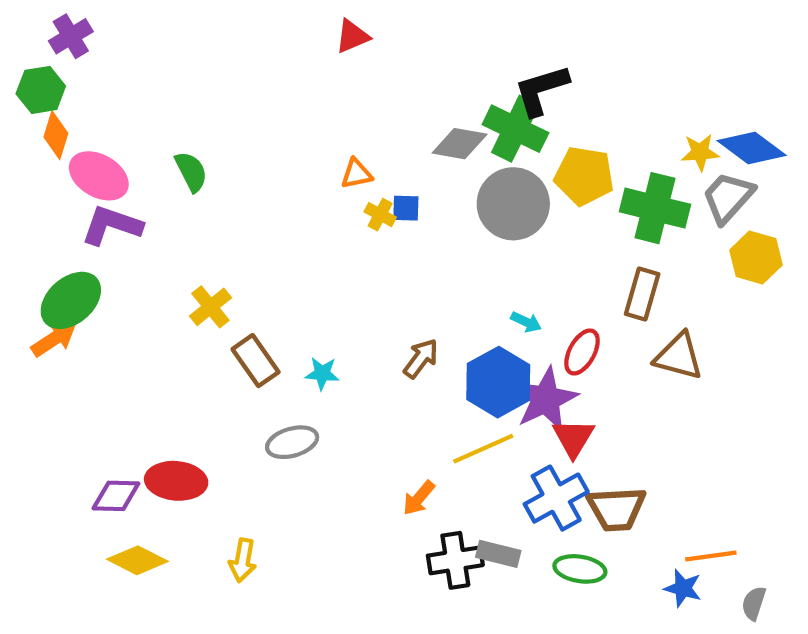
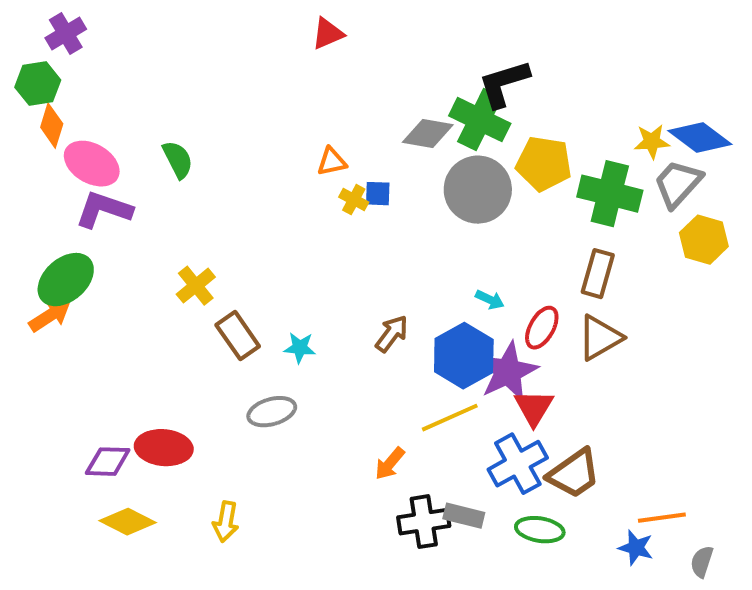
brown triangle: (679, 356) -> (600, 338), moved, turned -45
brown trapezoid: (616, 509) -> (574, 474), turned -32

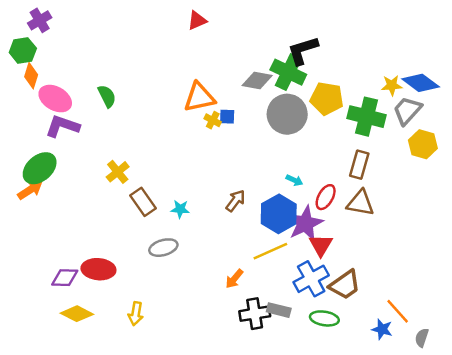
orange triangle: (332, 162) -> (199, 97), size x1.8
brown triangle: (600, 338) -> (360, 203), turned 40
orange line: (662, 518) -> (398, 311), turned 56

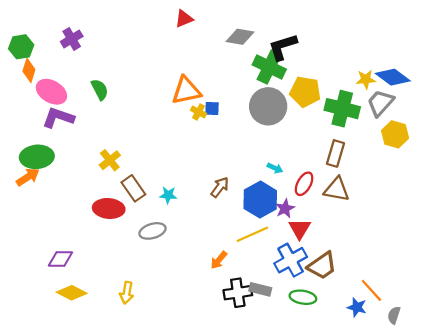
purple cross: (40, 20) -> (72, 39), moved
gray diamond: (257, 81) -> (240, 37), moved
green ellipse: (40, 168) -> (37, 157), turned 36
purple star: (305, 224) -> (285, 208), size x0.6
red ellipse: (98, 269) -> (109, 208), moved

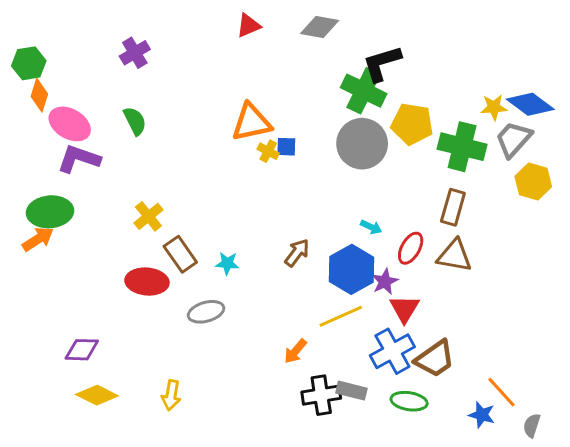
gray diamond: (240, 37) -> (320, 27), moved
purple cross: (72, 39) -> (135, 53), moved

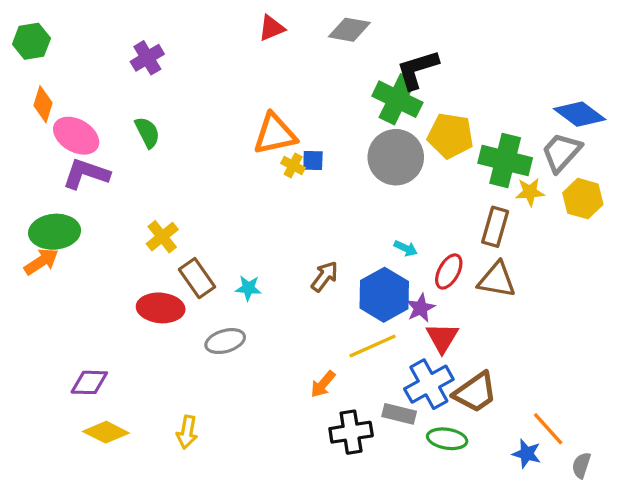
green hexagon: (29, 63) -> (31, 41), moved
yellow star: (494, 107) -> (530, 192), moved
gray rectangle: (351, 391) -> (399, 414), moved

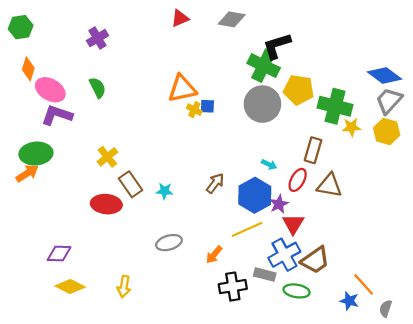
gray trapezoid: (561, 152) -> (389, 101), moved
brown rectangle: (495, 227) -> (313, 150), moved
gray ellipse: (225, 341) -> (169, 243), moved

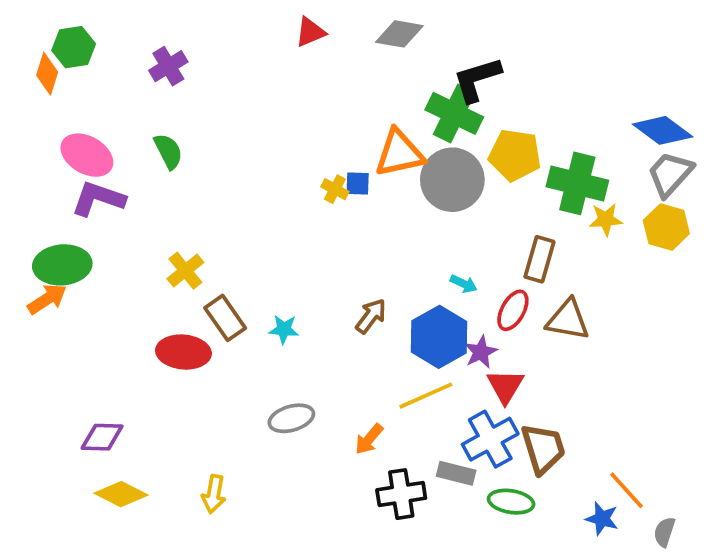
green hexagon: (21, 27) -> (74, 47), moved
orange diamond: (28, 69) -> (47, 74), moved
orange triangle: (182, 89) -> (399, 153), moved
brown trapezoid: (315, 260) -> (543, 449), turned -72

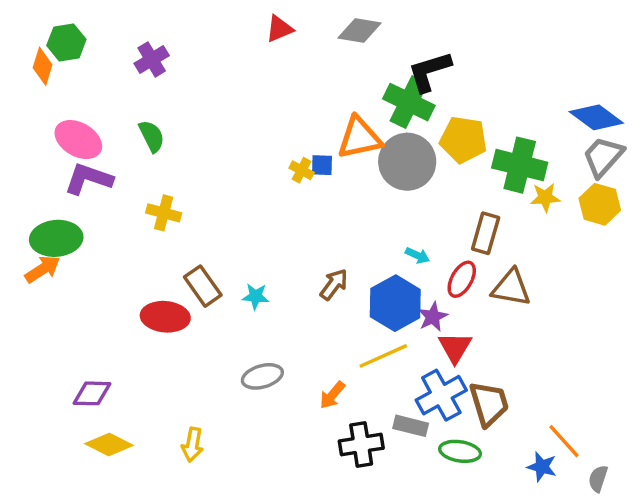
yellow cross: (185, 271) -> (164, 213), moved, turned -36

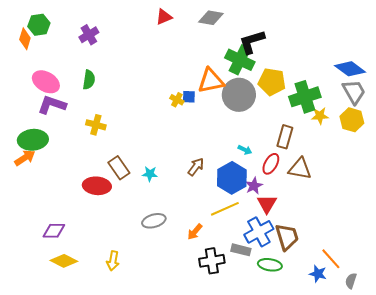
green semicircle: (152, 136) -> (89, 80), turned 36
gray trapezoid: (603, 157) -> (354, 92), turned 108
green cross: (520, 165) -> (305, 97), turned -32

